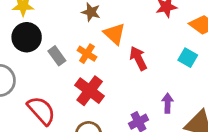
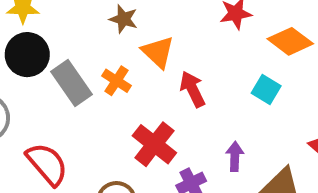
gray rectangle: (57, 56) -> (72, 83), size x1.5
red cross: (90, 91) -> (154, 144), moved

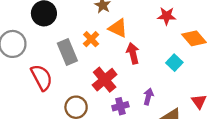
orange triangle: (158, 52) -> (118, 28), turned -30
gray rectangle: (72, 83) -> (67, 52), moved

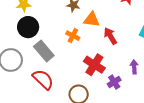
gray rectangle: (67, 52) -> (44, 51), moved

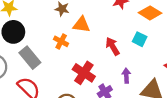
red arrow: (110, 36) -> (113, 46), moved

